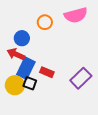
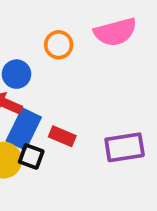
purple rectangle: (81, 78) -> (125, 147), turned 35

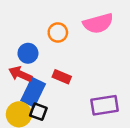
red rectangle: (62, 136) -> (62, 77), moved

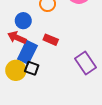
purple rectangle: (105, 105) -> (86, 63), turned 65

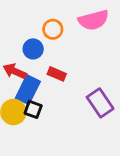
blue circle: (23, 21) -> (33, 49), moved

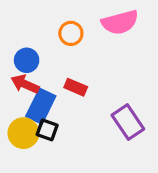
blue circle: (33, 49) -> (27, 60), moved

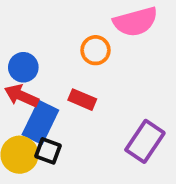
orange circle: (71, 33) -> (96, 50), moved
purple rectangle: (128, 122) -> (145, 141), turned 68

